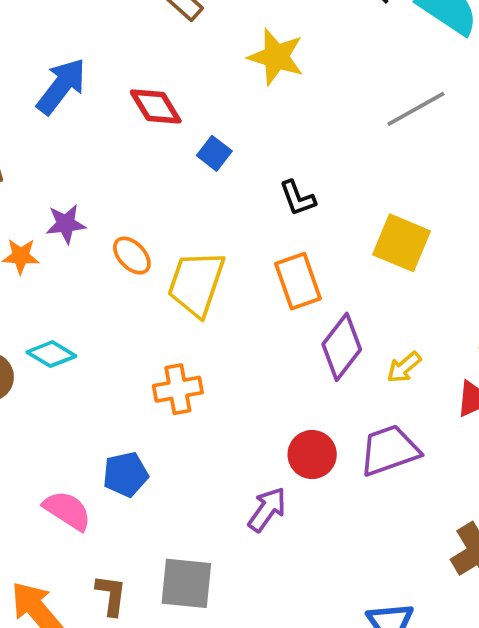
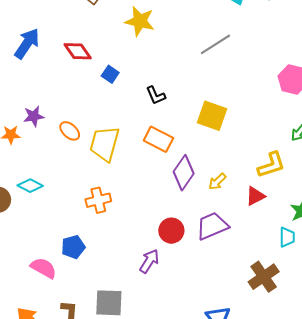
orange rectangle: (298, 281) -> (158, 139), turned -40

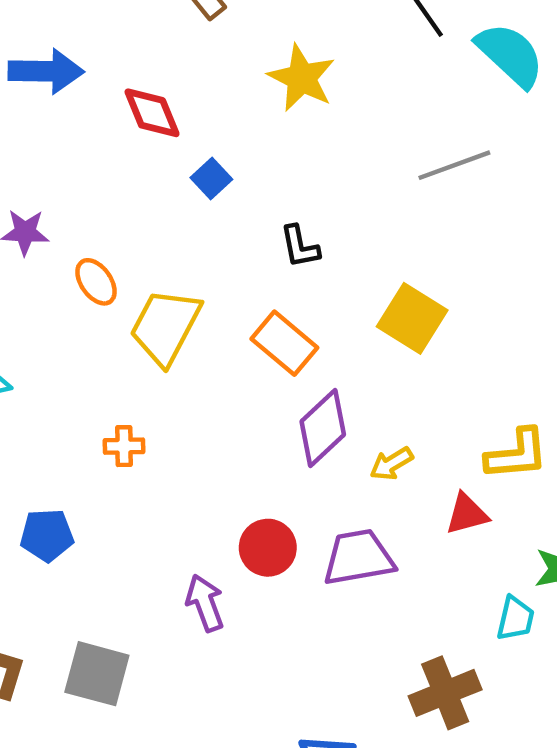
blue arrow: (27, 44) -> (46, 71), turned 44
orange cross: (98, 200) -> (124, 446), size x0.7
purple arrow: (149, 261) -> (205, 603), turned -65

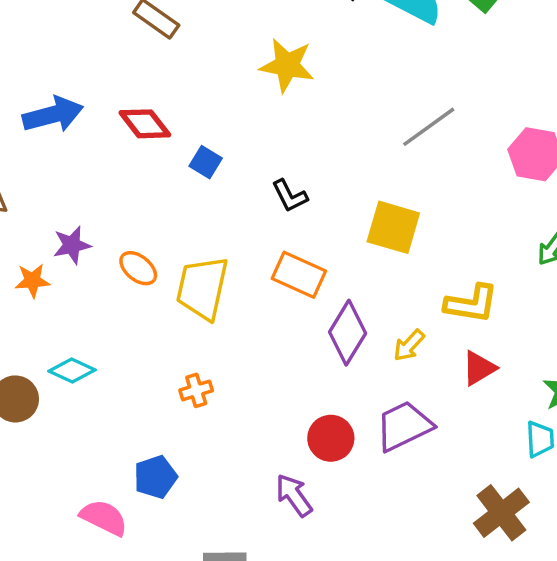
yellow star: (302, 78) -> (287, 65), moved
gray line: (454, 165) -> (429, 127), moved
yellow L-shape: (517, 454) -> (471, 304), moved, turned 30

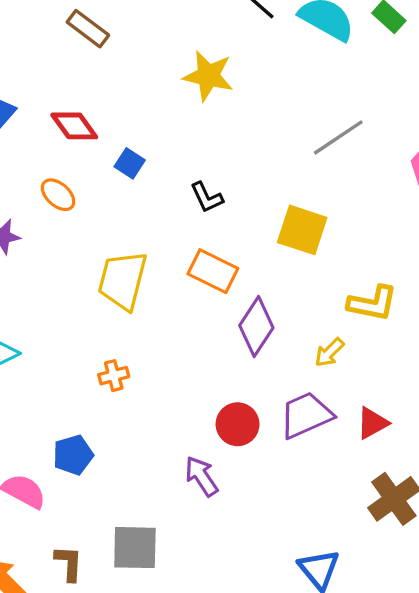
orange ellipse: (138, 268) -> (58, 195), moved
yellow arrow: (409, 345) -> (329, 352), moved
red triangle: (479, 368) -> (372, 423), moved

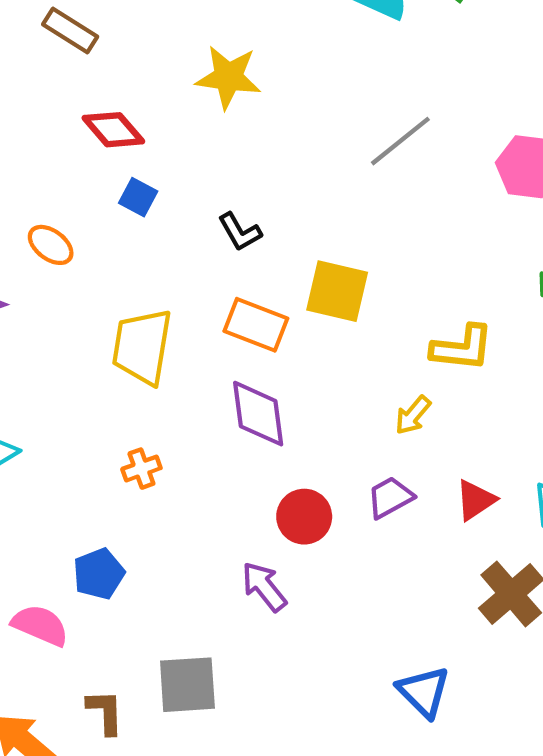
red diamond: (74, 126) -> (113, 130), moved
yellow square: (302, 230) -> (337, 291), moved
purple diamond: (256, 327) -> (258, 414), moved, turned -36
purple trapezoid: (306, 415) -> (390, 497), size x0.7

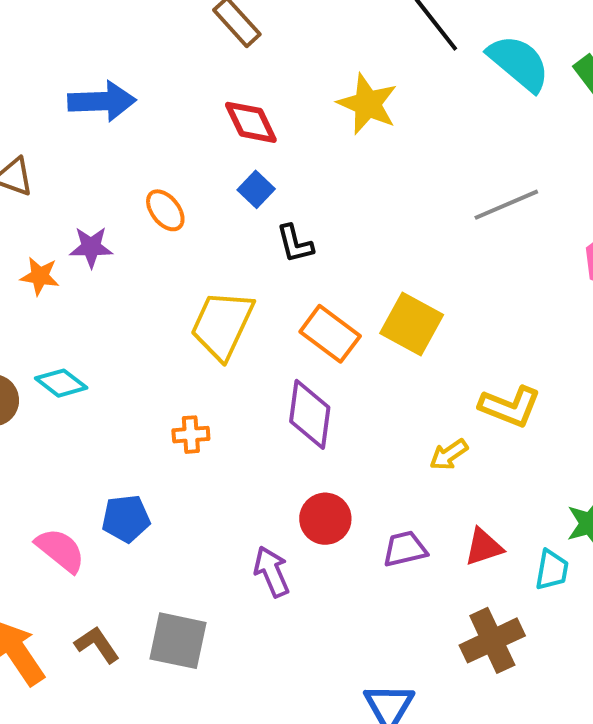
black L-shape: (240, 232) -> (295, 244), moved
purple trapezoid: (390, 497) -> (405, 549), moved
brown L-shape: (105, 712) -> (97, 645), turned -48

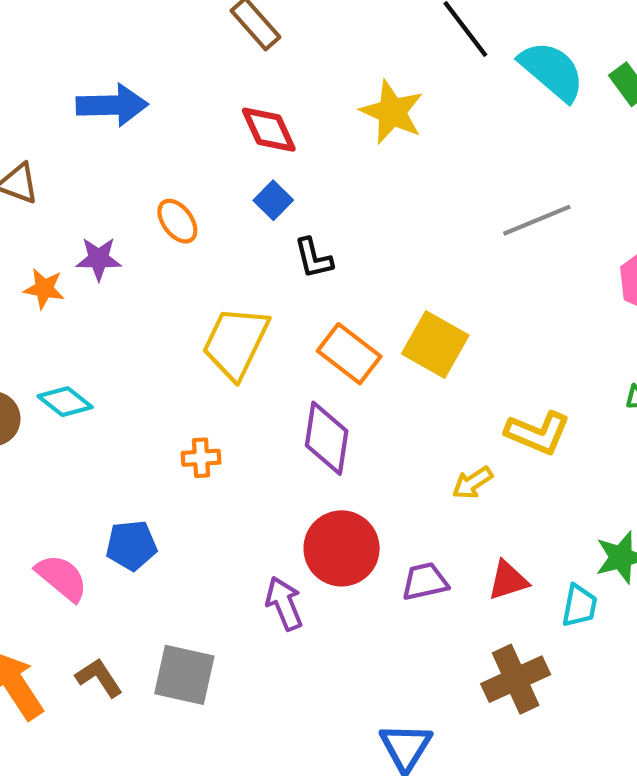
red circle: (325, 519) -> (342, 548), size x1.4

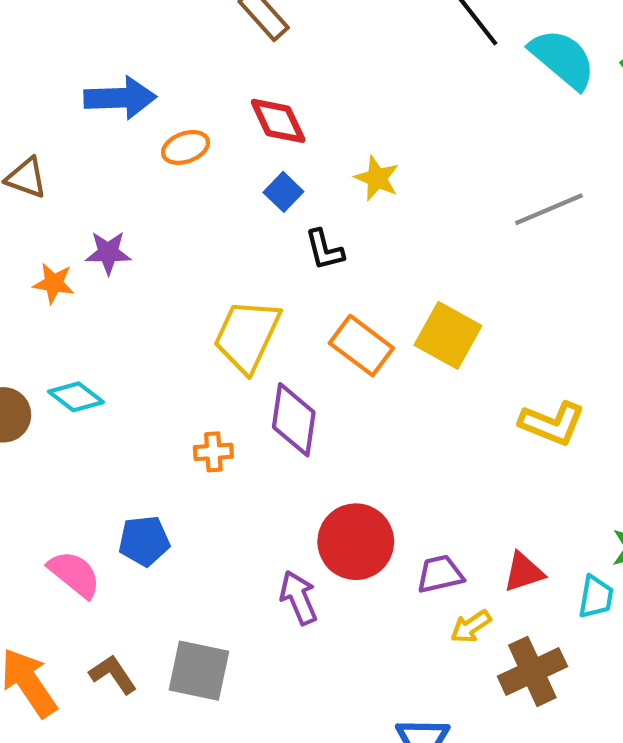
yellow star: (392, 112) -> (377, 178), moved, size x0.7
orange ellipse: (177, 221) -> (185, 147), moved, turned -72
purple diamond: (327, 438) -> (294, 420), moved
yellow arrow: (472, 483) -> (471, 626), moved

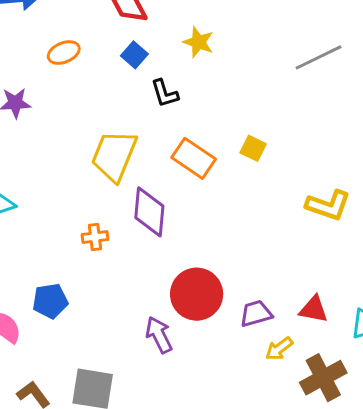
orange ellipse: (185, 147) -> (64, 53), moved
yellow square: (448, 335) -> (253, 148), size x0.6
red triangle: (524, 572) -> (314, 309), turned 32

